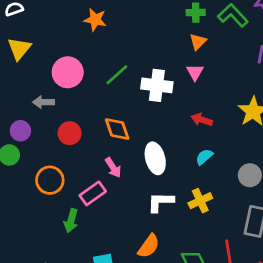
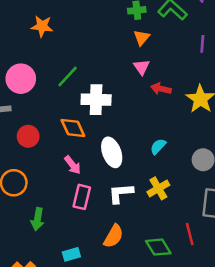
white cross: (157, 85) -> (96, 100), moved
red arrow: (202, 120) -> (161, 89), moved
pink rectangle: (93, 193) -> (82, 197), moved, turned -35

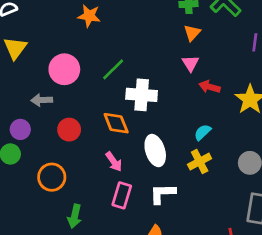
cyan semicircle: (158, 146) -> (203, 132), moved
yellow cross: (158, 188) -> (200, 162), moved

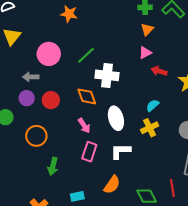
pink triangle: (191, 63) -> (145, 53), turned 32
purple circle: (20, 129) -> (27, 98), moved

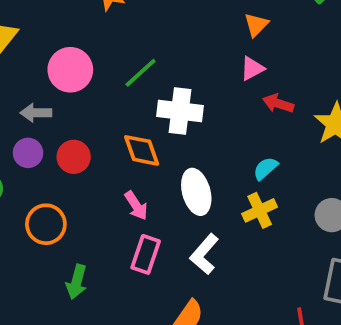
white L-shape: (120, 151) -> (204, 254), turned -50

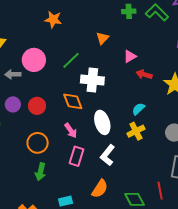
orange triangle: (256, 25) -> (103, 38), moved
gray arrow: (36, 113) -> (13, 74), moved
orange circle: (46, 224) -> (38, 143), moved

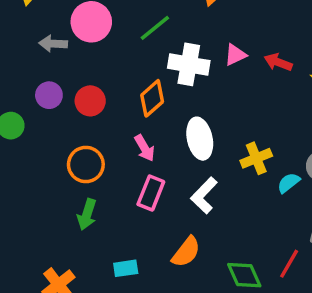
pink triangle: (130, 56) -> (235, 55), moved
orange diamond: (73, 101) -> (152, 98), turned 65
cyan semicircle: (138, 109) -> (289, 183), moved
red line: (160, 191) -> (289, 264), turned 36

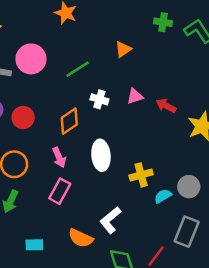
white cross: (189, 64) -> (99, 99), size x0.6
white L-shape: (204, 195) -> (110, 220), moved
orange semicircle: (186, 252) -> (81, 238), turned 70

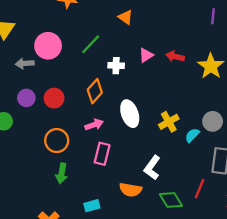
orange triangle: (123, 49) -> (125, 17), turned -35
pink arrow: (59, 157) -> (94, 125), turned -72

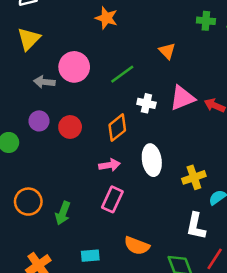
pink triangle: (146, 55) -> (182, 98), size x1.5
orange circle: (57, 141) -> (28, 202), moved
white L-shape: (152, 168) -> (196, 226), moved, turned -35

